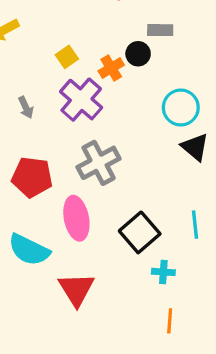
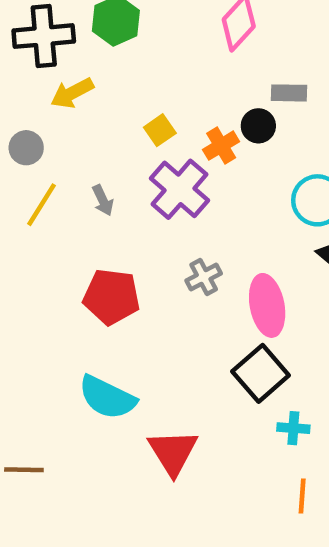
gray cross: (99, 163) -> (204, 277), size x0.6
pink ellipse: (76, 218) -> (267, 305), moved

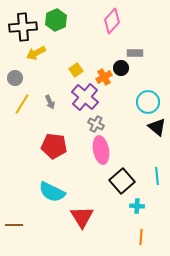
gray cross: (204, 277) -> (96, 124), moved, turned -35
pink ellipse: (267, 305) -> (101, 150), moved

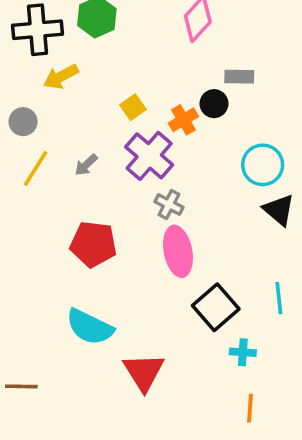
gray arrow: (50, 102) -> (86, 165), turned 72

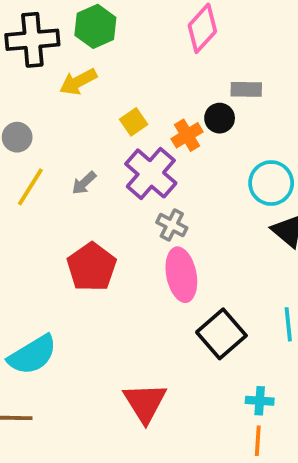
yellow arrow: (61, 77) -> (78, 82), moved
red pentagon: (93, 244) -> (92, 267), turned 30
cyan semicircle: (90, 327) -> (32, 355), moved, turned -57
cyan cross: (243, 352) -> (260, 401), moved

